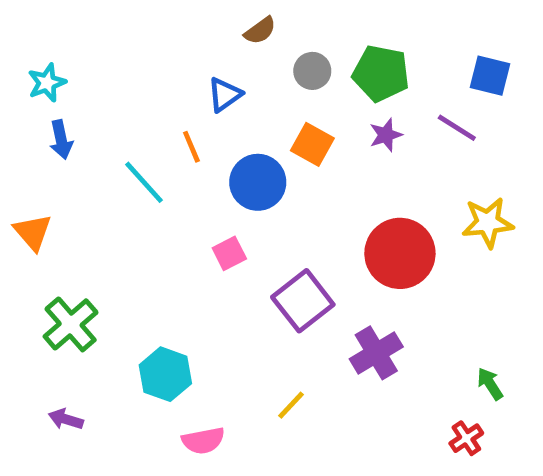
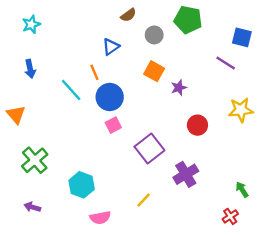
green pentagon: (381, 73) -> (188, 20), moved
cyan star: (47, 83) -> (31, 24), moved
purple star: (386, 135) -> (179, 88), moved
blue circle: (258, 182) -> (110, 97), moved
red circle: (400, 253) -> (197, 125), size x0.6

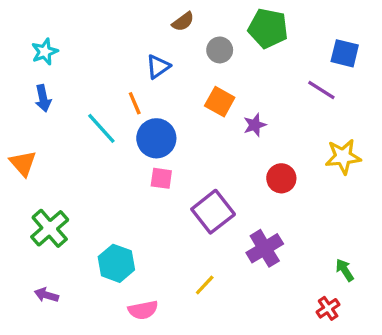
cyan star: (31, 24) -> (45, 52), moved
pink square: (113, 125) -> (161, 178), turned 35

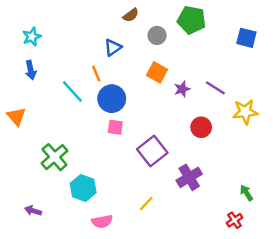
purple line: (321, 90) -> (215, 88), moved
green cross: (50, 228) -> (54, 157), moved

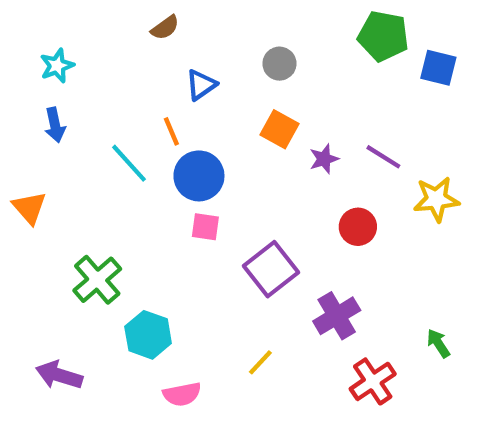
brown semicircle: (131, 15) -> (165, 28), moved
green pentagon: (192, 20) -> (383, 36), moved
purple arrow: (33, 211) -> (59, 375), size x1.5
red cross: (235, 220) -> (373, 381), moved, size x1.5

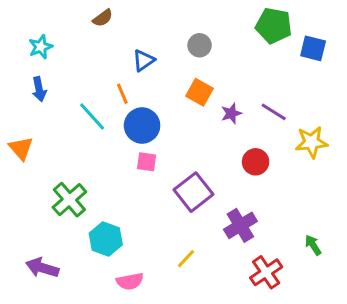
brown semicircle: (165, 28) -> (103, 18), moved

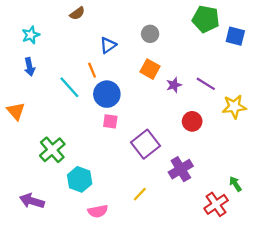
red cross: (266, 272) -> (216, 204), moved

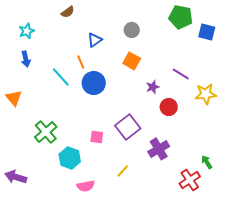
purple star: (174, 85) -> (153, 87), moved
pink square: (110, 121) -> (97, 137), moved
purple arrow: (32, 201) -> (16, 177), moved

